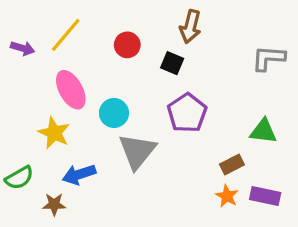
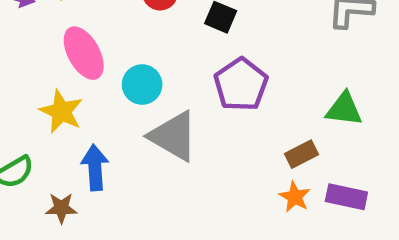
gray triangle: (137, 151) -> (173, 136), turned -39
blue arrow: (79, 174) -> (95, 168), turned 104

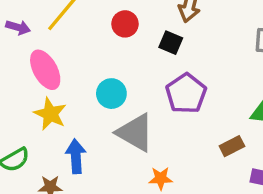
pink ellipse: (84, 53) -> (45, 70), moved
orange star: (295, 197) -> (161, 178), moved, turned -30

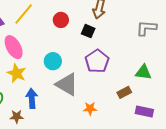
orange star: (161, 178) -> (90, 108), moved

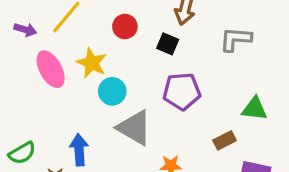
gray L-shape: (146, 28) -> (236, 39), moved
purple pentagon: (97, 61) -> (182, 91), turned 30
yellow star: (17, 73) -> (92, 63), moved

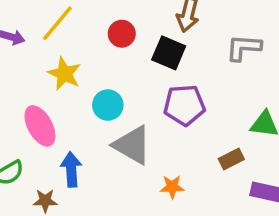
black square: (168, 44) -> (169, 53), size x1.4
yellow star: (92, 63) -> (64, 74), moved
pink ellipse: (51, 69) -> (40, 126), moved

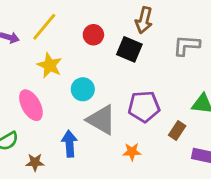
purple pentagon: (184, 105) -> (144, 107), moved
brown rectangle: (231, 159) -> (177, 130), turned -30
blue arrow: (71, 169) -> (70, 144), moved

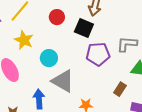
gray L-shape: (186, 45) -> (127, 44), moved
purple pentagon: (144, 107) -> (98, 54), moved

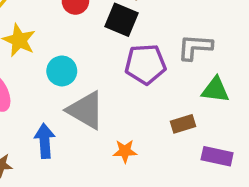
brown rectangle: (120, 89) -> (183, 124), turned 40

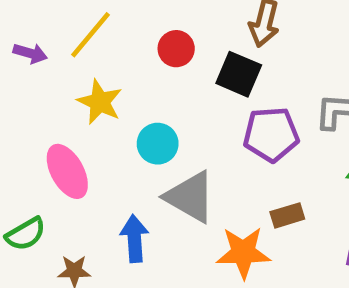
brown rectangle: (183, 124) -> (287, 215), moved
orange star: (125, 151) -> (243, 253), size x1.6

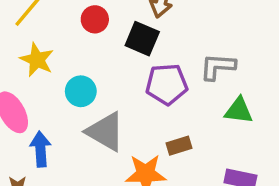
blue arrow: (134, 239) -> (40, 149), moved

